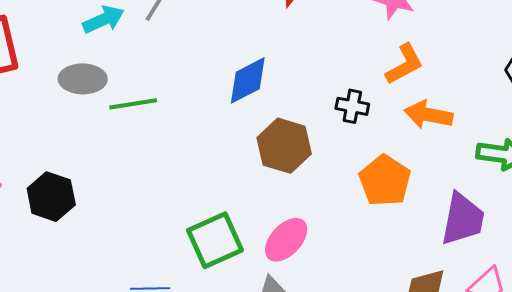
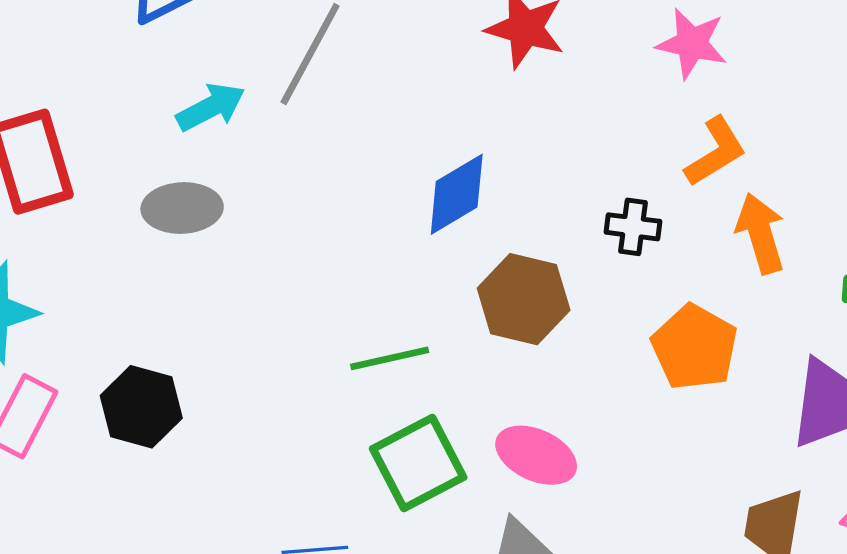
green line: (133, 104) -> (390, 358), moved
orange arrow: (429, 115) -> (761, 233), turned 66
pink ellipse: (286, 240) -> (536, 455), turned 75

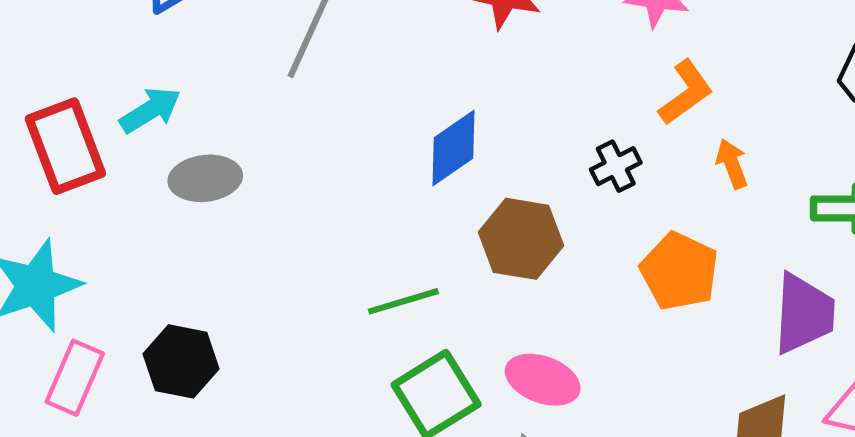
cyan arrow: (211, 107) -> (150, 110), moved
black cross: (633, 227) -> (616, 166), turned -30
orange arrow: (761, 233) -> (732, 164), size x0.7

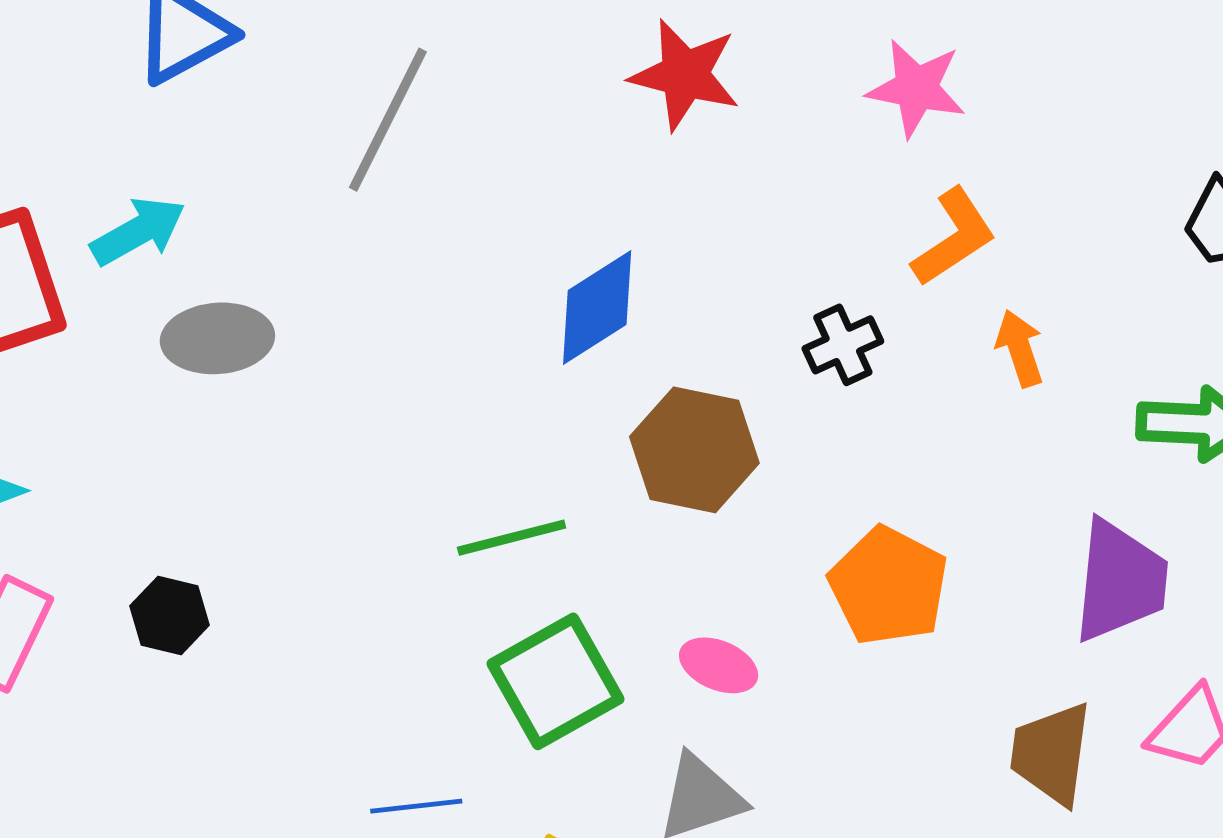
orange pentagon: (679, 271) -> (888, 586), moved
black hexagon: (181, 361) -> (170, 615), size x0.7
pink ellipse: (543, 380) -> (719, 665), size x0.7

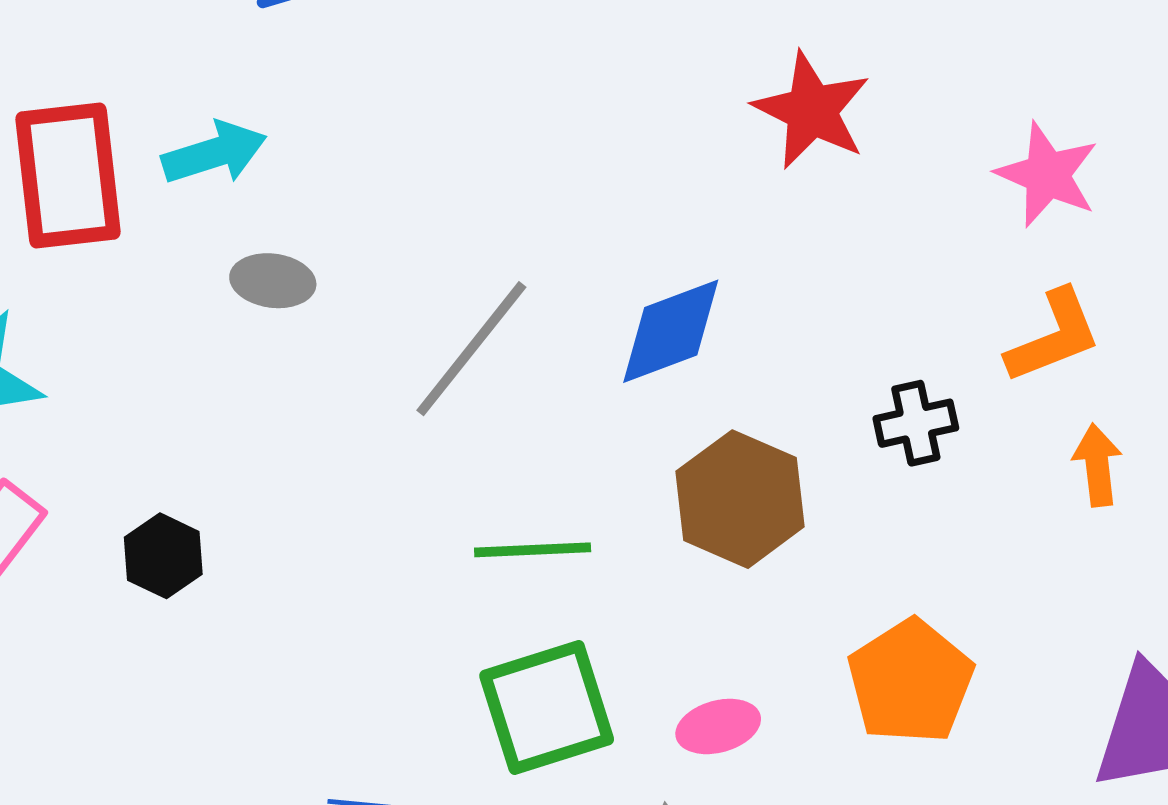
gray line: (388, 120) -> (471, 349), moved
gray ellipse: (217, 338) -> (273, 281), size x0.7
pink ellipse: (719, 665) -> (718, 726), turned -50

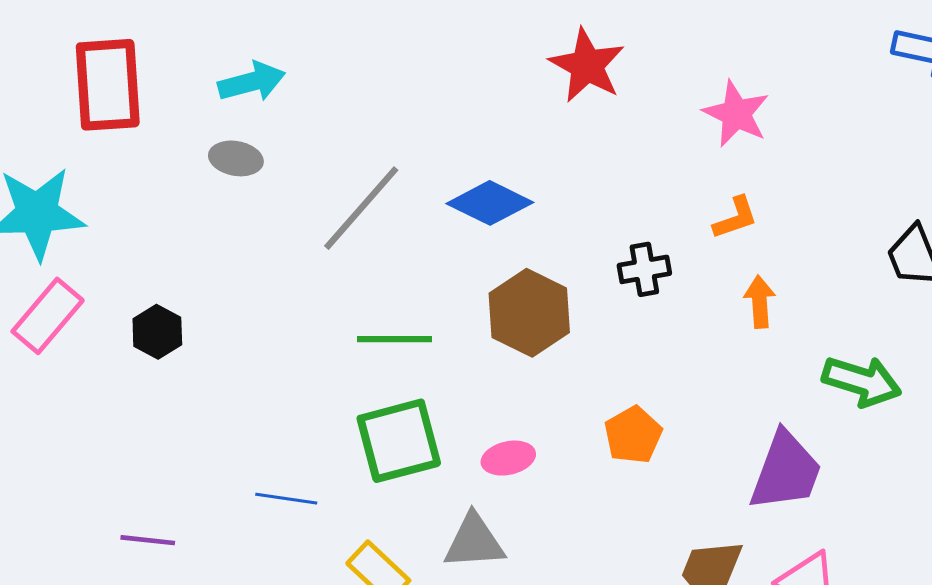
cyan arrow: (214, 153) -> (252, 82), moved
blue diamond: (671, 331) -> (490, 203), turned 44
orange L-shape: (1054, 336) -> (735, 218), size x0.7
orange pentagon: (911, 681) -> (633, 435), size x0.7

